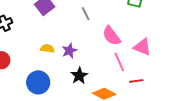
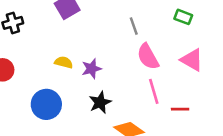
gray line: (86, 14) -> (134, 26), moved
pink triangle: (142, 47) -> (192, 60), moved
red line: (136, 81) -> (180, 109), moved

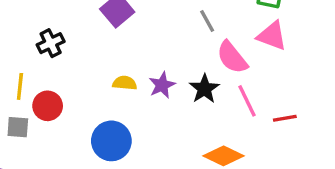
pink triangle: (192, 60) -> (272, 36), moved
black star: (100, 102) -> (204, 89), moved

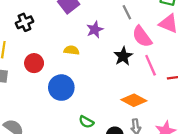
purple star: (162, 85) -> (95, 30), moved
red circle: (48, 106) -> (34, 63), moved

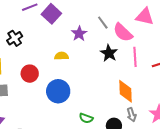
gray line: (127, 12) -> (103, 23), moved
pink line: (151, 65) -> (135, 57), turned 30
orange diamond: (134, 100) -> (126, 91), turned 70

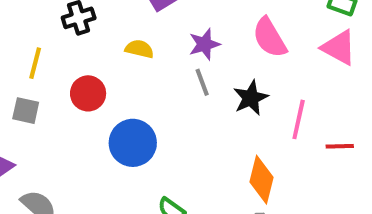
gray line: (103, 23) -> (202, 82), moved
pink semicircle: (123, 32) -> (270, 38), moved
yellow semicircle: (61, 56) -> (139, 49), moved

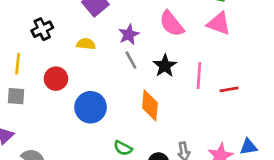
orange diamond: (261, 180) -> (150, 105), moved

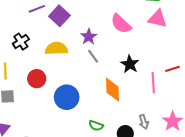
yellow semicircle: (86, 44) -> (56, 49), size x1.5
black star: (165, 66) -> (130, 64), moved
pink line: (199, 75) -> (153, 83), moved

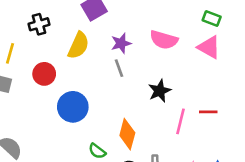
pink semicircle: (121, 24) -> (164, 40), turned -45
yellow semicircle: (56, 49) -> (78, 45), turned 100
orange diamond: (113, 90) -> (127, 134), moved

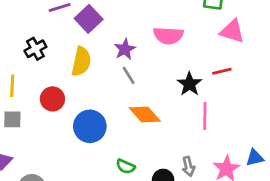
pink triangle: (209, 47) -> (232, 31), moved
black star: (160, 91) -> (189, 84), moved
red line: (208, 112) -> (222, 71), moved
orange diamond: (127, 134) -> (145, 114), moved, turned -44

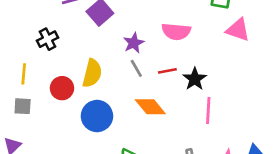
yellow semicircle: (81, 61) -> (92, 73), moved
red line: (222, 71) -> (167, 71), moved

